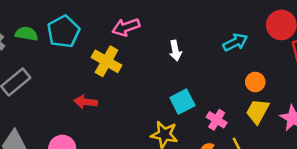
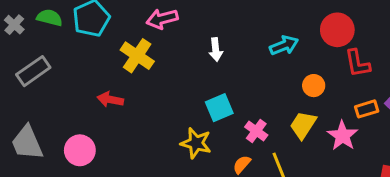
orange circle: (255, 82) -> (314, 86), moved

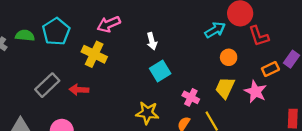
cyan arrow: (284, 45) -> (215, 30), moved
gray rectangle: (33, 71) -> (47, 85), moved
cyan square: (219, 108) -> (160, 71), moved

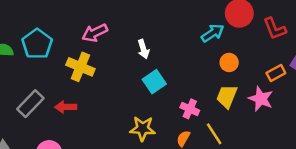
red L-shape: (259, 36) -> (275, 29), moved

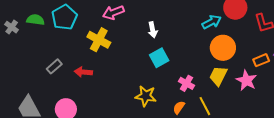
orange circle: (229, 62) -> (223, 48), size x1.6
gray rectangle: (30, 104) -> (54, 66), size x0.7

